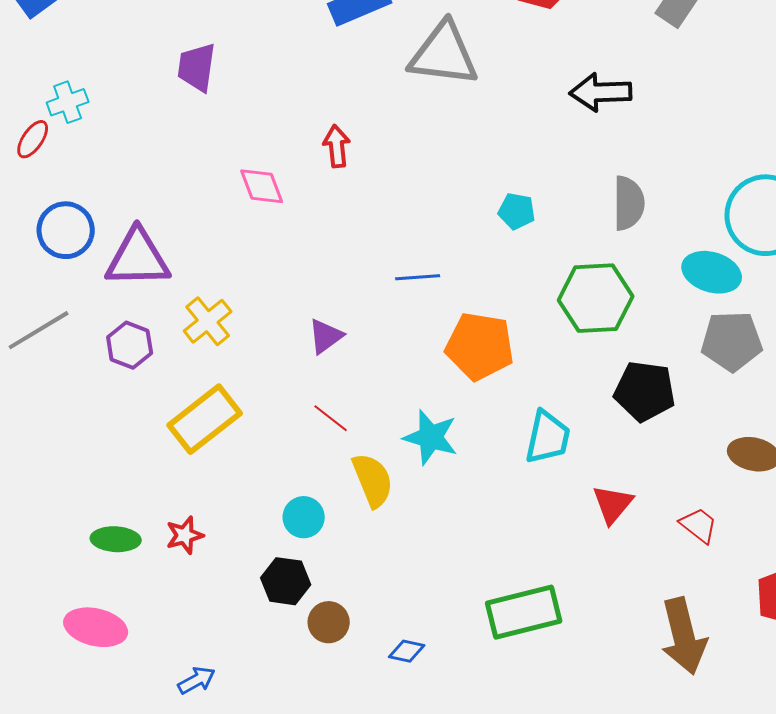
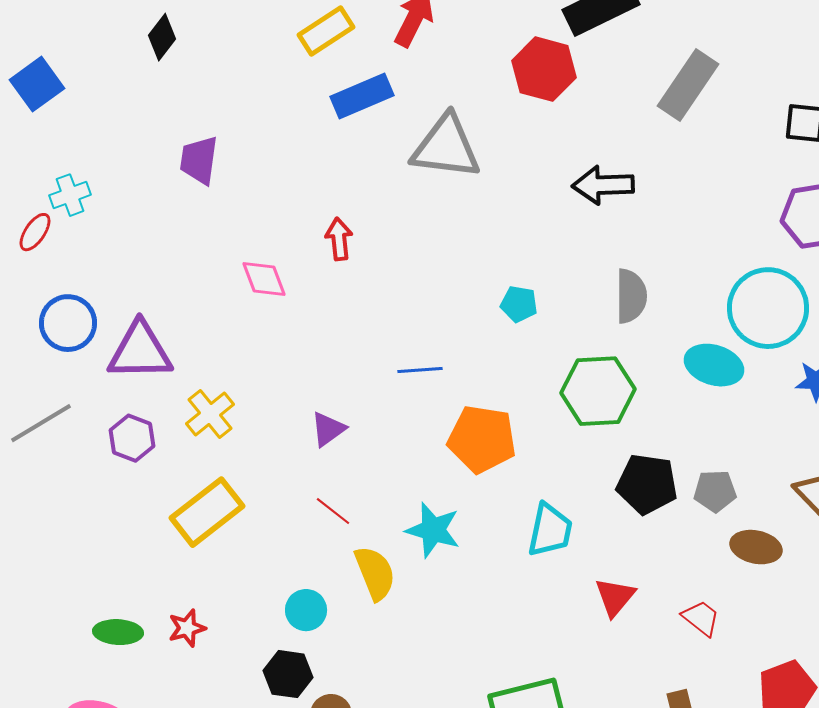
gray pentagon: (732, 341) -> (715, 491), moved, size x0.7

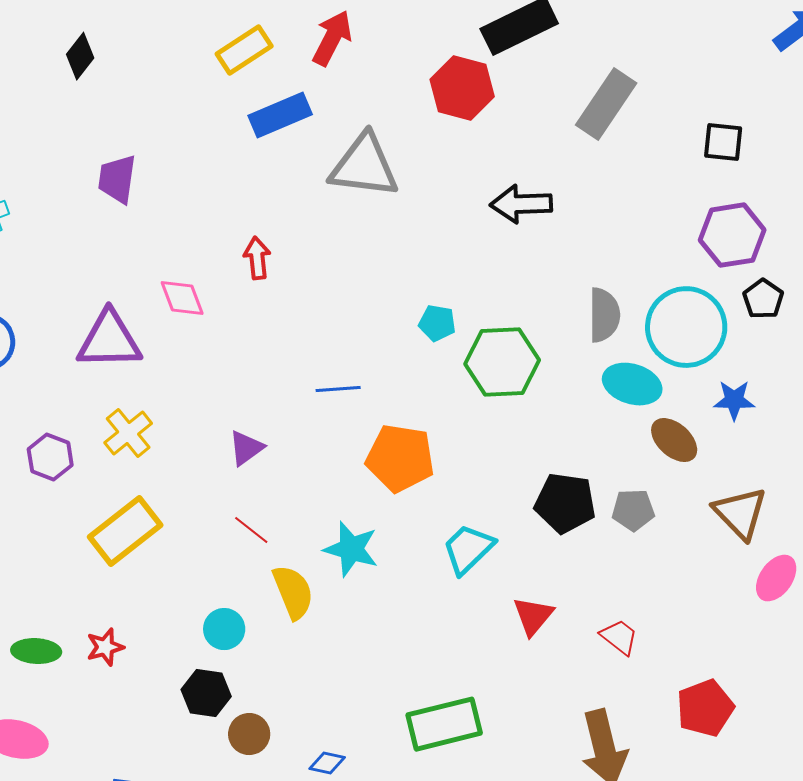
gray semicircle: (631, 296) -> (604, 315), moved
purple triangle: (140, 351) -> (109, 340), moved
green hexagon: (598, 391) -> (502, 362), moved
cyan trapezoid: (550, 530) -> (468, 549), turned -146
brown ellipse: (756, 547) -> (674, 440), moved, turned 30

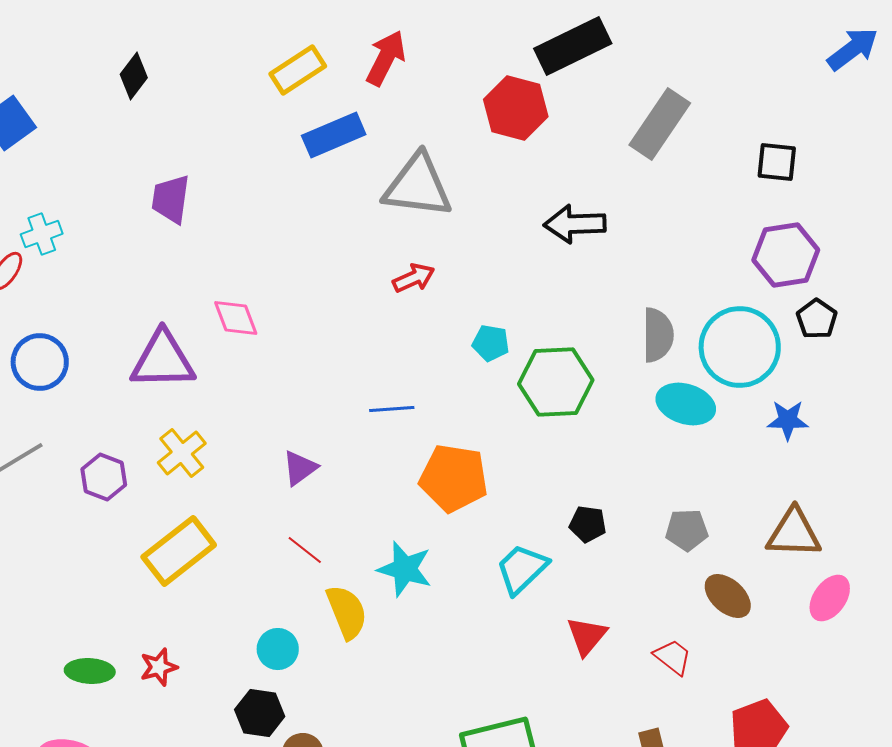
red arrow: (257, 258) -> (414, 278), moved, turned 72
brown ellipse: (674, 440) -> (728, 596), moved
black pentagon: (565, 503) -> (588, 524), moved, size x0.6
brown triangle: (740, 513) -> (794, 533), turned -44

